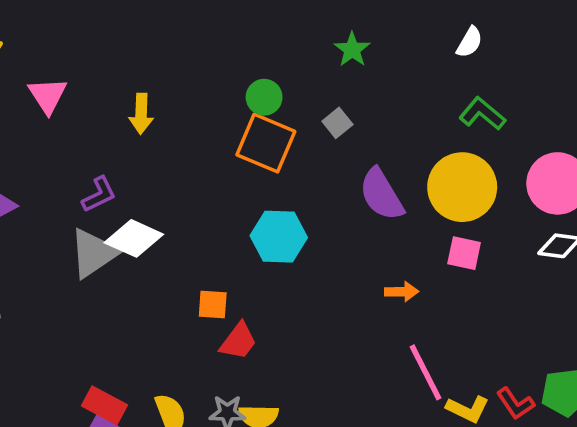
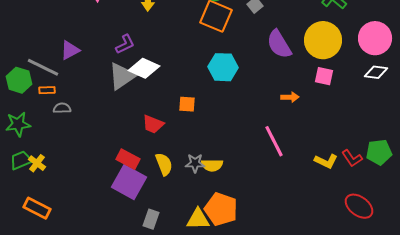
red trapezoid: (238, 341) -> (153, 124), moved, turned 75
pink line: (425, 372) -> (274, 141), moved

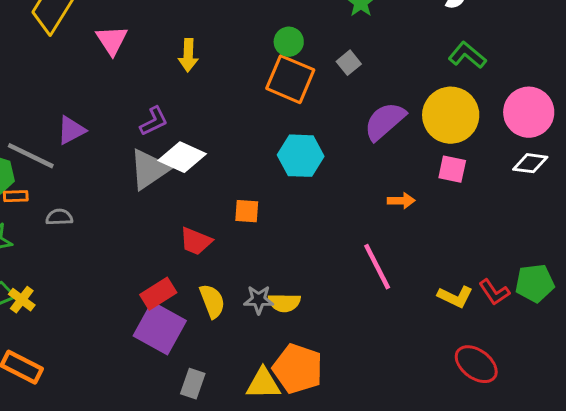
purple semicircle: (279, 44) -> (385, 121), turned 80
orange rectangle: (47, 90) -> (16, 196), moved
red rectangle: (128, 159) -> (158, 294), turned -60
red ellipse: (359, 206) -> (476, 364), moved

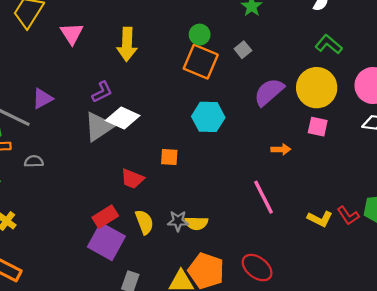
yellow arrow: (188, 55) -> (127, 44), size x1.4
red ellipse: (476, 364) -> (257, 268), moved

